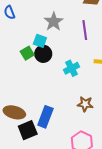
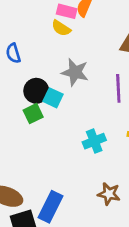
gray star: (54, 22) -> (75, 72), turned -30
black circle: (43, 54) -> (36, 91), moved

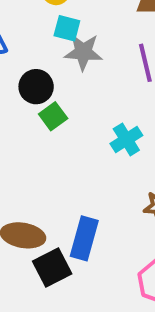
cyan square: (53, 98) -> (67, 28), moved
green square: (33, 114) -> (53, 116), moved

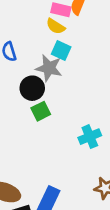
gray star: (83, 52) -> (49, 68), moved

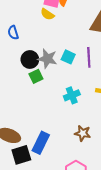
cyan square: (61, 51) -> (68, 57), moved
gray star: (49, 68) -> (47, 59), moved

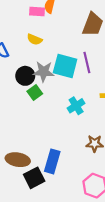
yellow semicircle: (47, 14) -> (35, 39), moved
cyan square: (68, 57) -> (65, 66), size x1.6

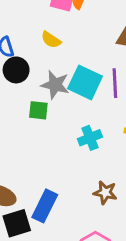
black circle: (25, 76) -> (16, 70), moved
green square: (35, 93) -> (38, 110), turned 32

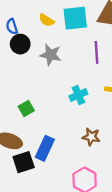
cyan square: (85, 82) -> (75, 18), moved, turned -30
green square: (38, 110) -> (26, 108), moved, turned -35

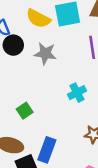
yellow semicircle: (47, 20) -> (38, 18), size x1.5

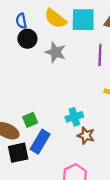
cyan cross: (77, 93) -> (74, 117), moved
green square: (25, 111) -> (30, 120), moved

